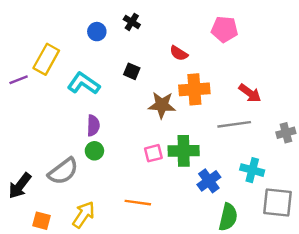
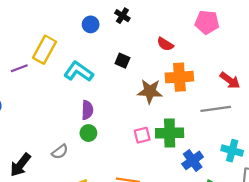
gray semicircle: (63, 171) -> (60, 152), size x0.6

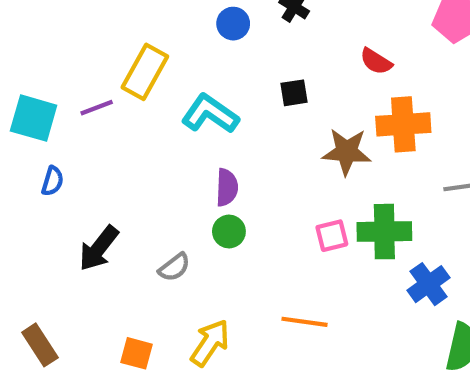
black square: (122, 61) -> (294, 93), turned -32
black arrow: (20, 165) -> (99, 248), moved

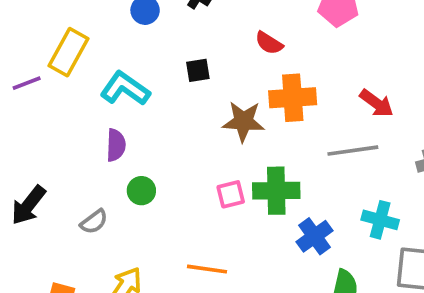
purple semicircle: (227, 187) -> (116, 145), moved

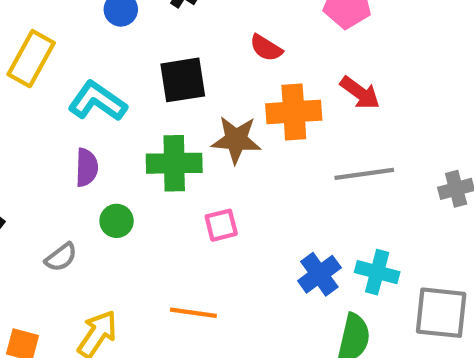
black square: (198, 70) -> (183, 80), size x1.6
red arrow: (376, 103) -> (360, 93), moved
green cross: (276, 191) -> (174, 163), moved
cyan cross: (380, 220) -> (377, 272), moved

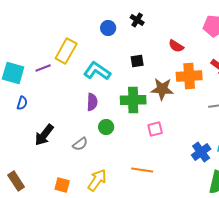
black square: (183, 80) -> (137, 61), size x0.6

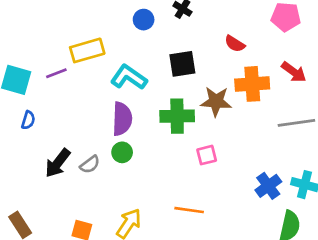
yellow rectangle: (66, 51) -> (87, 50), turned 45
black square: (137, 61) -> (182, 64), size x1.5
purple semicircle: (92, 102) -> (122, 119), size x1.4
green circle: (106, 127) -> (122, 152), moved
gray semicircle: (80, 144) -> (90, 164), moved

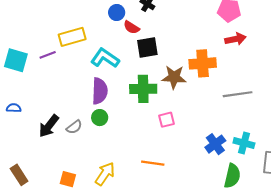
red semicircle: (235, 44) -> (131, 27), moved
red arrow: (294, 72) -> (235, 39), moved, turned -48
blue semicircle: (28, 120) -> (14, 108), moved, turned -104

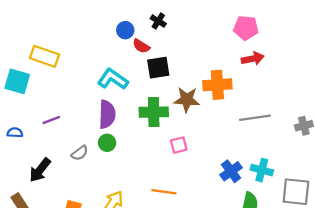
yellow rectangle: (72, 37) -> (44, 56), moved, turned 35
purple line: (48, 55) -> (51, 120), moved
black arrow: (49, 126) -> (40, 170), moved

